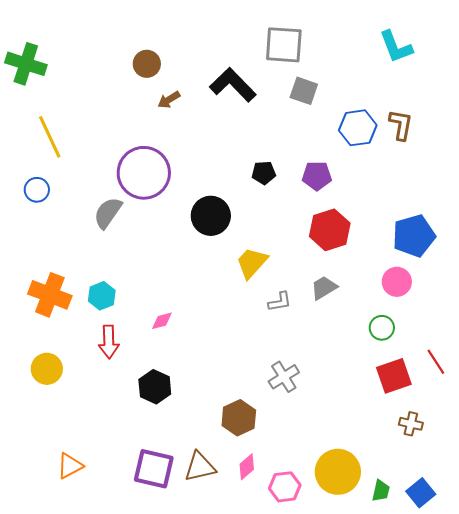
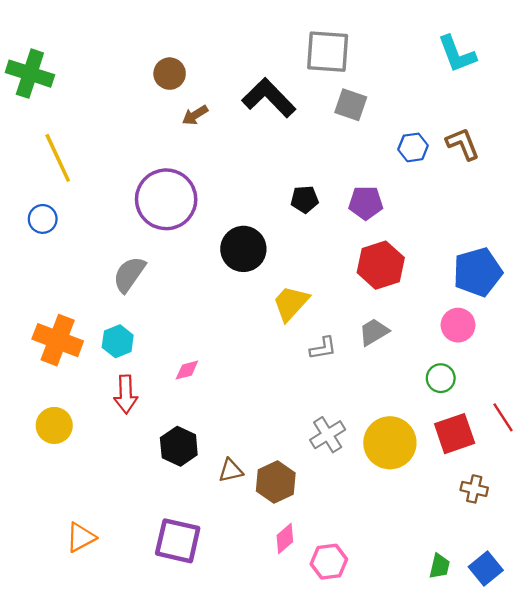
brown L-shape: (401, 125) -> (463, 144), turned -32
blue hexagon: (358, 128) -> (413, 147), size x0.7
gray semicircle: (108, 213) -> (129, 274), moved
brown triangle: (200, 467) -> (231, 470), moved, size x0.7
yellow circle: (338, 472) -> (390, 443), moved

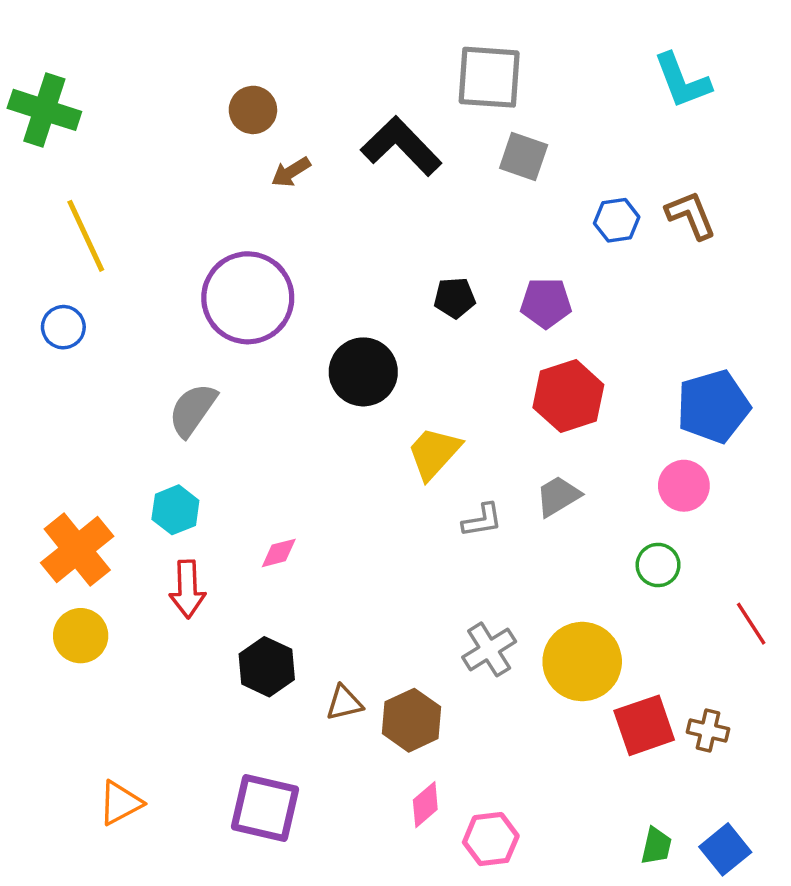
orange cross: (58, 340) -> (77, 549), moved, turned 30
red square: (455, 434) -> (644, 725), moved

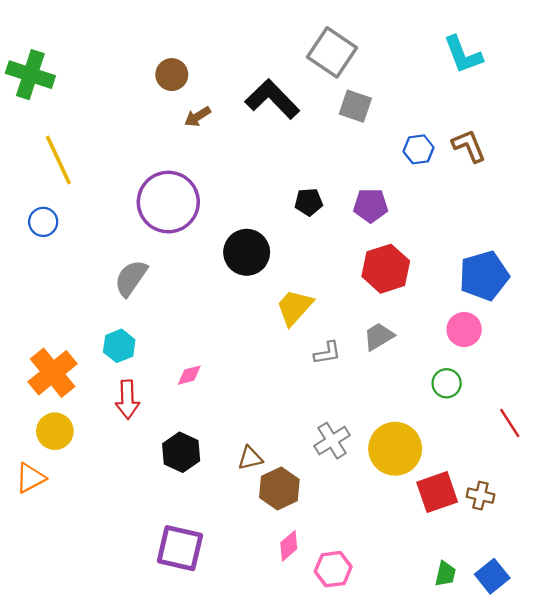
gray square: (489, 77) -> (332, 52), turned 30
brown triangle: (344, 703) -> (250, 458), moved
orange triangle: (120, 803) -> (30, 478), moved

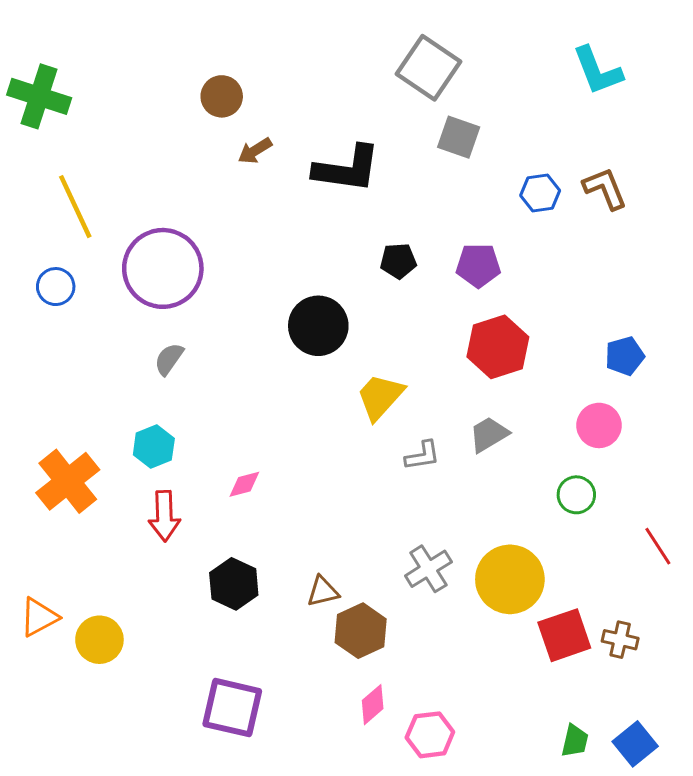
black L-shape: (272, 99) -> (347, 169), moved, turned 142
purple circle: (168, 202) -> (163, 268), moved
blue pentagon: (484, 276) -> (625, 356), size x0.6
gray semicircle: (131, 278) -> (169, 359), size x0.7
yellow circle: (55, 431) -> (99, 640), moved

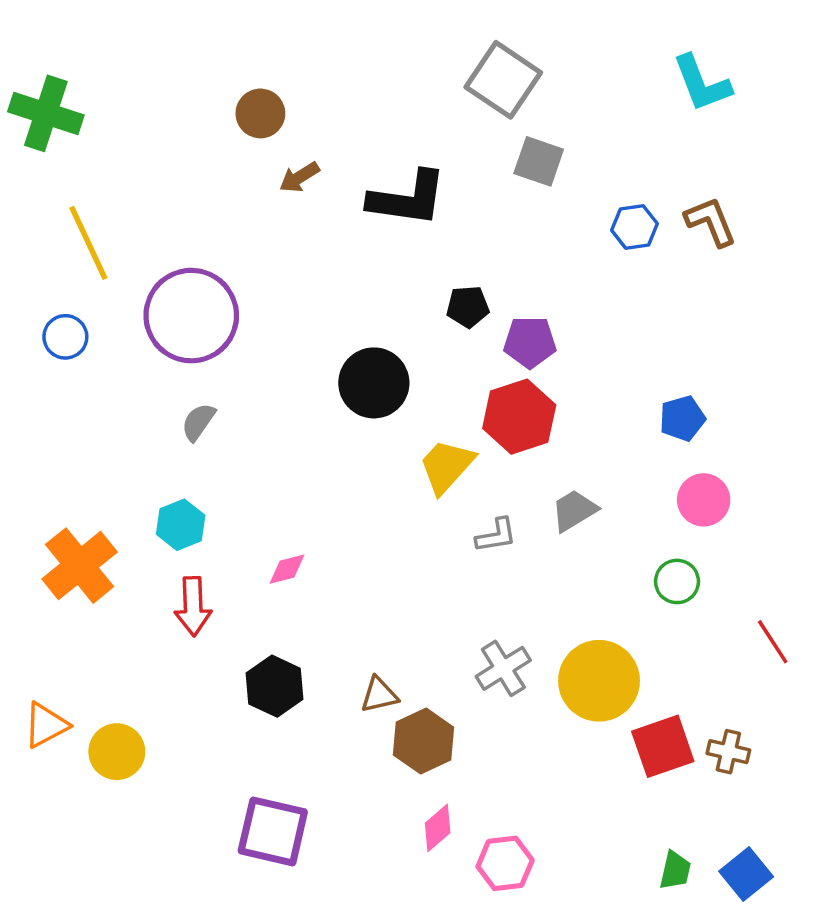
purple pentagon: (478, 265) -> (530, 342), moved
red hexagon: (498, 347) -> (519, 417), moved
blue pentagon: (625, 356) -> (682, 418), moved

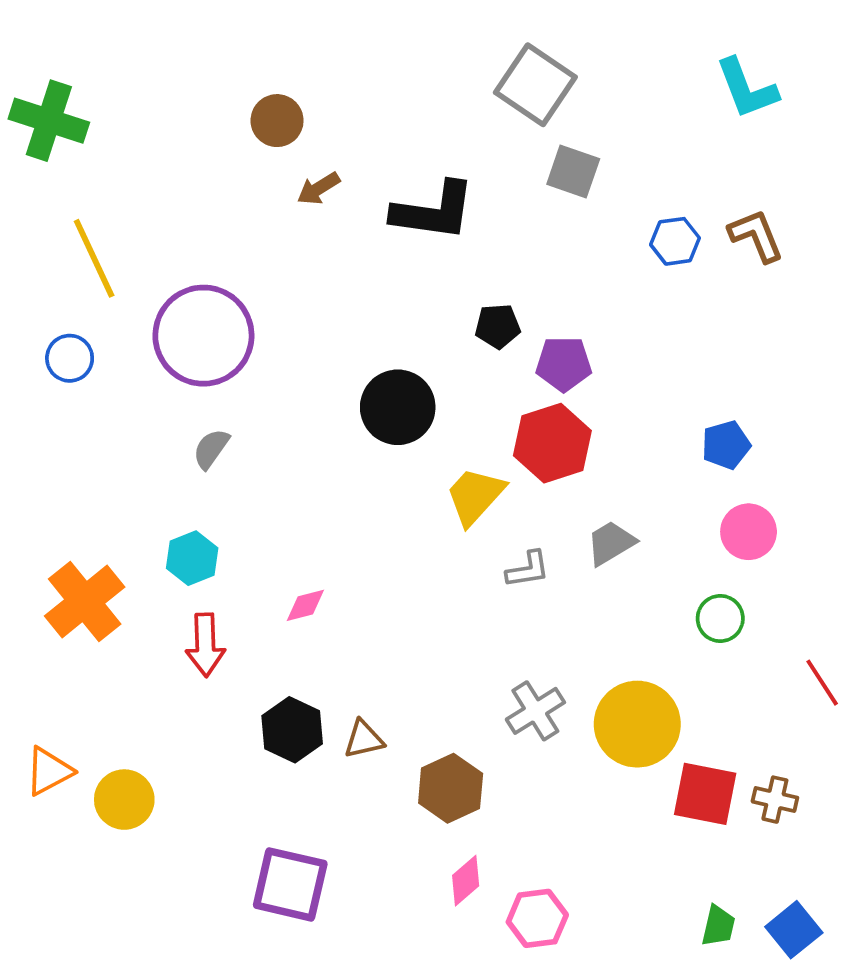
brown triangle: (379, 695) -> (364, 739), moved
red square: (663, 746) -> (705, 794), turned 30

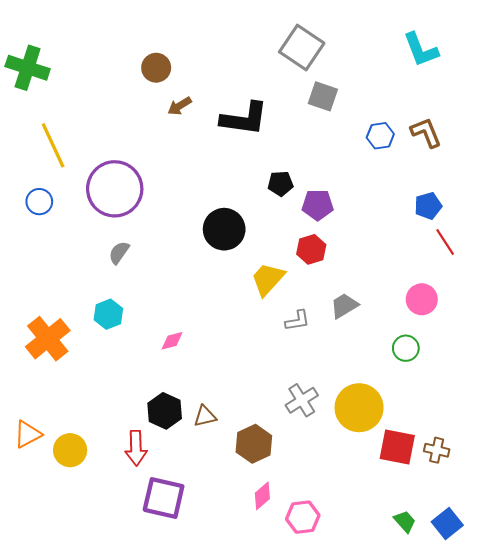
red hexagon: (552, 443) -> (311, 249), size x0.7
blue pentagon: (726, 445) -> (428, 206), moved
red arrow: (205, 645) -> (136, 448), moved
red line: (822, 683) -> (445, 242), moved
green trapezoid: (718, 926) -> (405, 521), turned -55

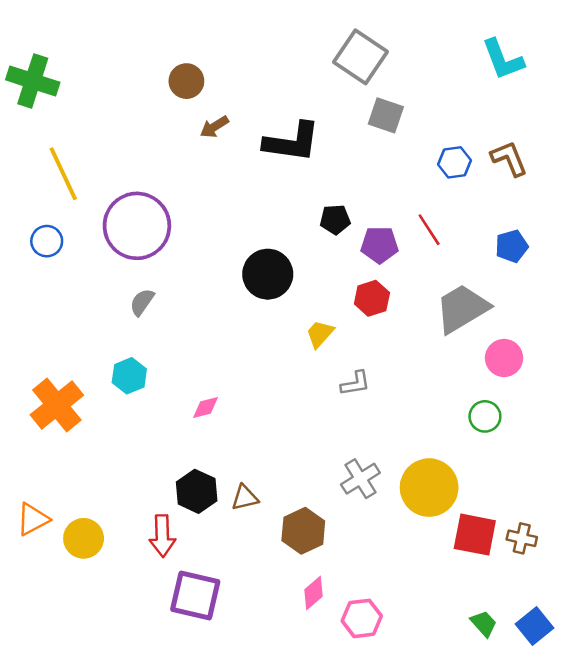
red line: (445, 242) -> (429, 230), moved
yellow trapezoid: (268, 279) -> (320, 334), size x0.7
gray trapezoid: (344, 306) -> (462, 308), moved, size x1.6

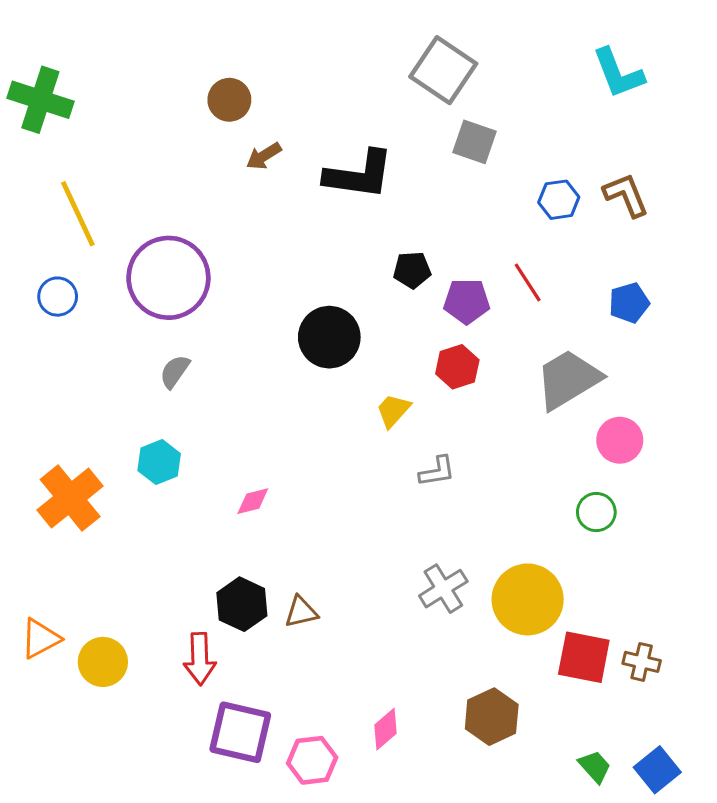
brown hexagon: (303, 531) -> (492, 717), moved
pink hexagon: (362, 618) -> (312, 760), moved

